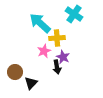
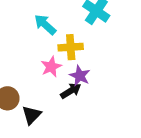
cyan arrow: (40, 23) -> (45, 25), size x0.7
black arrow: (57, 67) -> (71, 91), turned -112

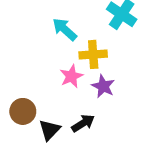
black arrow: (71, 91) -> (83, 123), moved

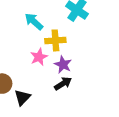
black arrow: (83, 123) -> (63, 84), moved

